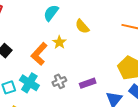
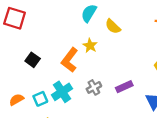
cyan semicircle: (51, 13) -> (89, 13), moved
cyan cross: (29, 83) -> (62, 92), turned 30

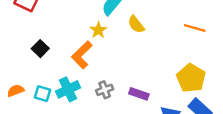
yellow star: (90, 46) -> (98, 30), moved
purple rectangle: (124, 87) -> (139, 94), turned 35
cyan square: (40, 99) -> (42, 94), turned 32

